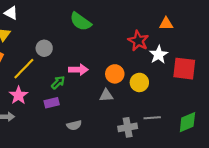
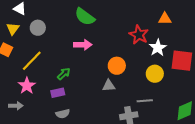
gray circle: (44, 48) -> (38, 28), moved
pink arrow: (78, 70) -> (83, 45), moved
yellow circle: (139, 82) -> (155, 74), moved
gray line: (152, 118) -> (145, 101), moved
gray semicircle: (74, 125) -> (63, 114), moved

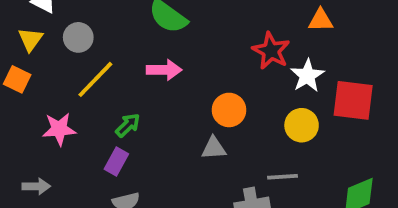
yellow line: (32, 61) -> (95, 79), moved
pink star: (27, 86) -> (59, 129), moved, turned 30
purple rectangle: (58, 93) -> (116, 161), turned -48

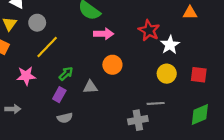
orange triangle: (321, 20) -> (190, 13), moved
pink arrow: (164, 70) -> (104, 34), moved
red square: (353, 100) -> (199, 75), moved, size x0.7
orange circle: (229, 110) -> (112, 65), moved
gray triangle: (214, 148) -> (90, 87), moved

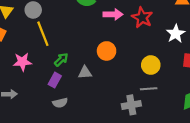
pink arrow: (104, 34) -> (113, 14), moved
white star: (170, 45) -> (176, 34), moved
yellow line: (47, 47) -> (43, 34), turned -65
yellow circle: (167, 74) -> (151, 65), moved

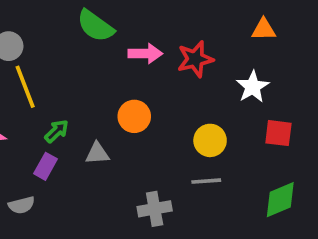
red star: (142, 18) -> (195, 59), turned 30
gray semicircle: (60, 103) -> (21, 205), moved
gray cross: (131, 105) -> (155, 209), moved

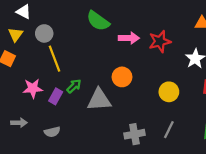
gray triangle: (97, 153) -> (99, 100), size x1.6
purple rectangle: (46, 166) -> (56, 96), moved
gray line: (206, 181) -> (169, 130), moved, turned -60

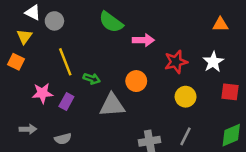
gray circle: (44, 33) -> (54, 21), moved
red star: (160, 41) -> (176, 62), moved
green arrow: (74, 86) -> (92, 79), moved, turned 63

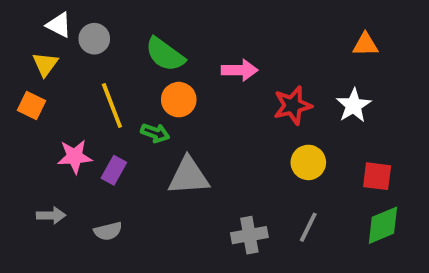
green semicircle: (111, 22) -> (165, 54), moved
orange circle: (136, 81) -> (179, 100), moved
red square: (230, 92) -> (377, 176), moved

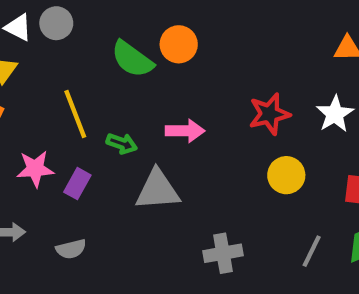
gray circle: (94, 39) -> (56, 23), moved
pink arrow: (240, 70) -> (185, 131), moved
orange circle: (179, 100) -> (179, 44), moved
gray line: (308, 227) -> (312, 251), moved

